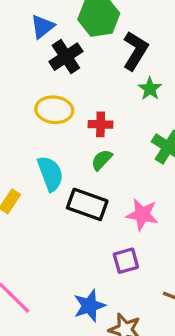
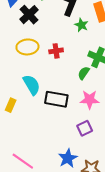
green semicircle: (102, 160) -> (84, 73), moved

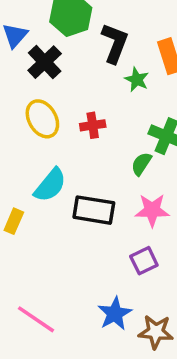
yellow ellipse: (27, 47) -> (42, 119), turned 65
cyan semicircle: (32, 85) -> (50, 185), turned 70

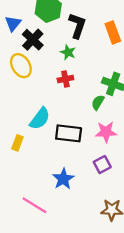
green star: (137, 79) -> (68, 52), moved
yellow ellipse: (42, 119) -> (21, 66), moved
blue star: (115, 314) -> (63, 179), moved

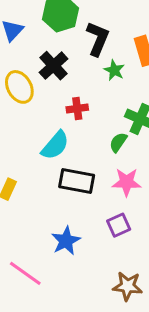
black cross: (33, 40) -> (53, 66), moved
green star: (68, 52) -> (114, 70), moved
cyan semicircle: (40, 119) -> (55, 145), moved

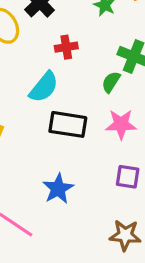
purple square: (119, 225) -> (128, 177), moved, turned 35

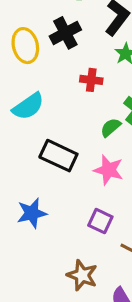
red cross: (66, 47) -> (91, 80), moved
cyan semicircle: (44, 87) -> (28, 106), moved

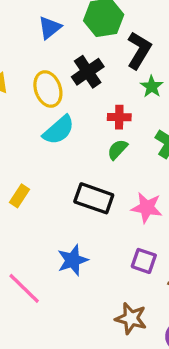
cyan semicircle: (28, 106) -> (59, 130), moved
green semicircle: (111, 127) -> (117, 149), moved

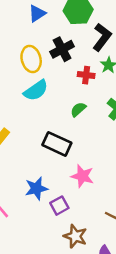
red cross: (119, 117) -> (86, 75), moved
pink star: (147, 208) -> (82, 176), moved
purple square: (144, 261) -> (59, 206), moved, turned 36

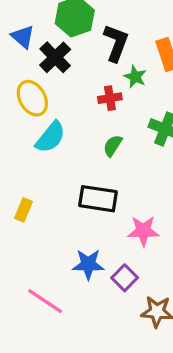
blue triangle: (37, 13) -> (23, 37), turned -30
black cross: (62, 49) -> (55, 57), moved
blue star: (36, 188) -> (88, 264), turned 30

